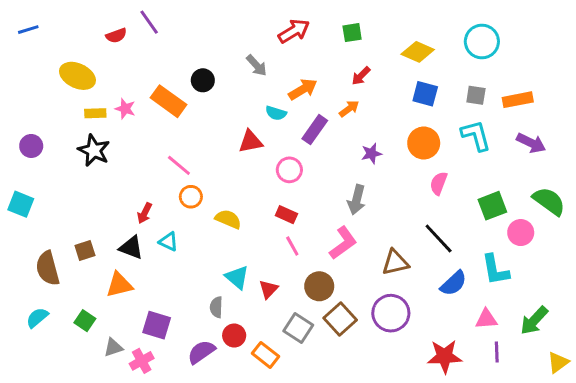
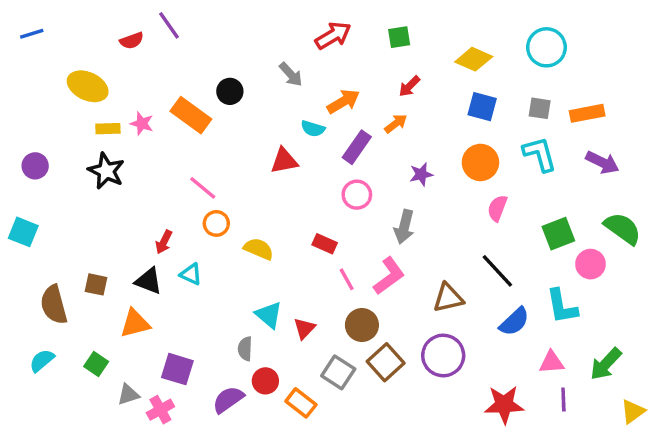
pink circle: (289, 170) -> (357, 195), moved
pink line: (292, 246) -> (347, 279), moved
brown square: (85, 250) -> (96, 284), turned 30

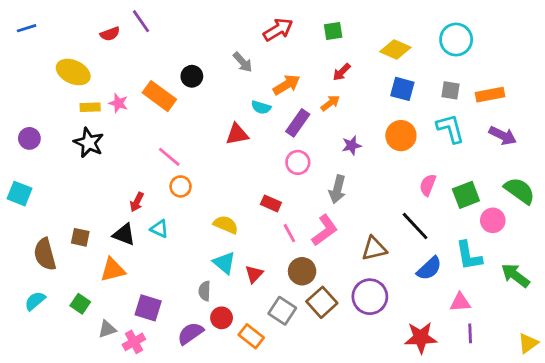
pink semicircle: (497, 208) -> (428, 185), moved
yellow semicircle: (259, 249) -> (226, 225), moved
green arrow: (606, 364) -> (515, 275), moved, turned 84

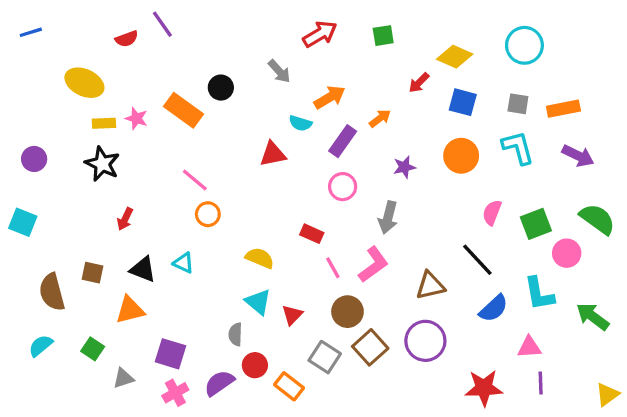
red arrow: (342, 72) -> (419, 83), moved
red arrow: (137, 202) -> (125, 219), moved
pink cross: (134, 342) -> (175, 393), moved

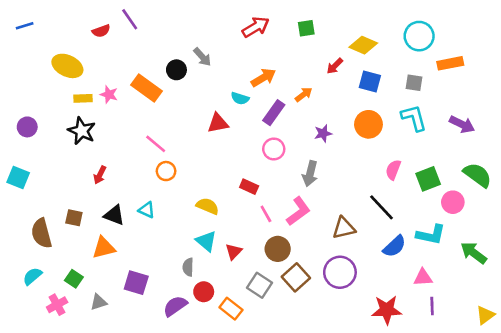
gray arrow: (279, 71) -> (202, 57), moved
orange rectangle: (563, 109) -> (450, 63), moved
cyan L-shape: (539, 294) -> (431, 235), turned -68
pink cross: (175, 393) -> (57, 305), moved

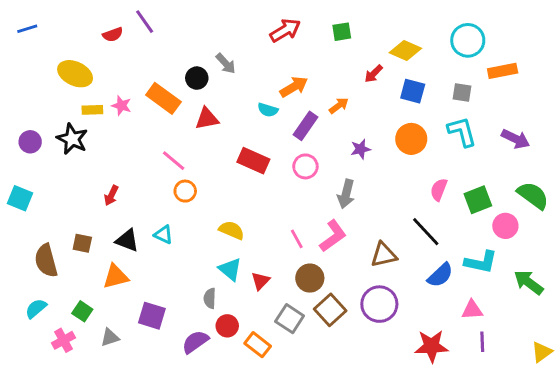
red triangle: (218, 123) -> (207, 119), moved
black star: (82, 131) -> (72, 139), moved
red rectangle: (249, 187) -> (253, 161), moved, size x1.5

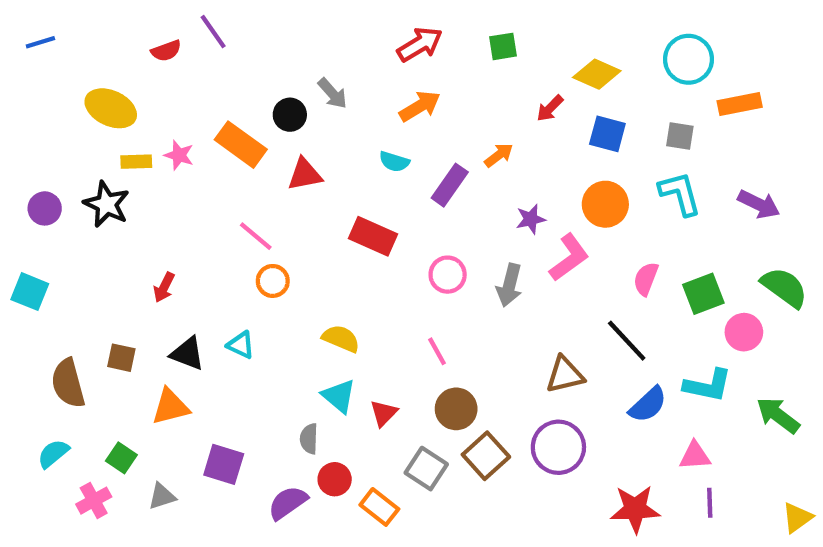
orange arrow: (294, 87) -> (420, 106), moved
pink circle: (305, 166) -> (448, 275), moved
pink L-shape: (333, 236) -> (569, 258), moved

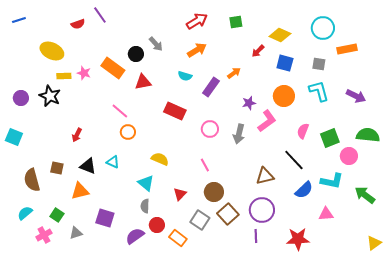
green semicircle: (784, 287) -> (368, 135), turned -30
cyan triangle: (339, 396) -> (146, 183), moved
purple line: (710, 503) -> (256, 236), moved

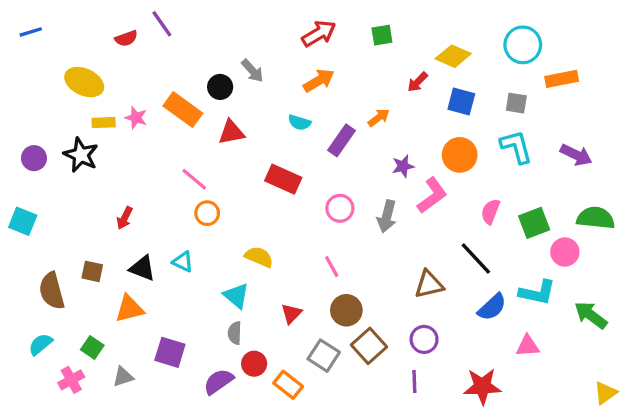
purple circle: (262, 210) -> (424, 339), size x0.7

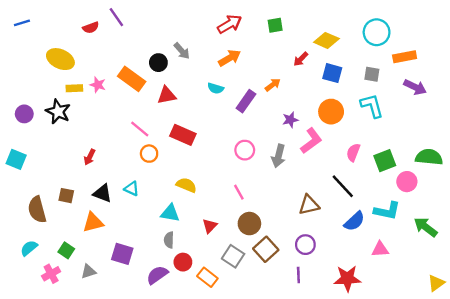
purple arrow: (576, 155) -> (415, 87), moved
red rectangle: (283, 179) -> (183, 135), moved
cyan triangle: (236, 296) -> (170, 213), turned -30

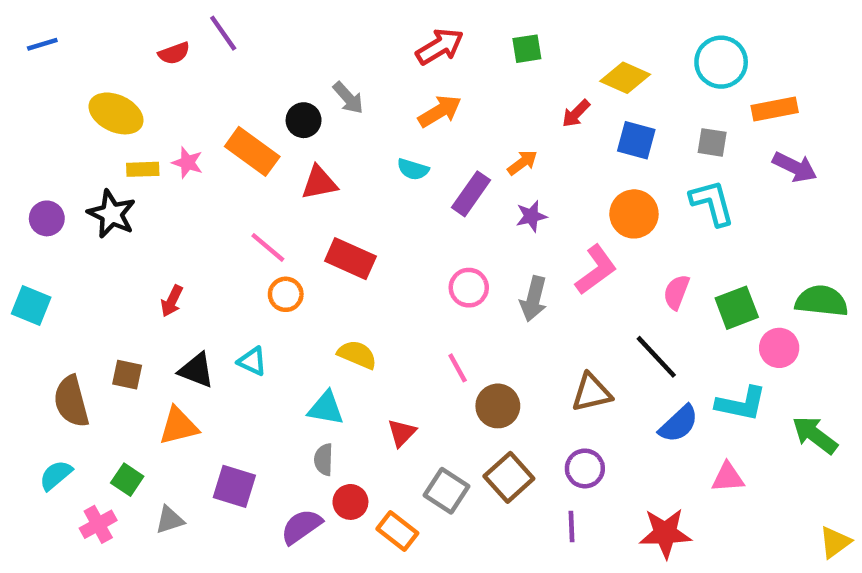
purple star: (290, 120) -> (531, 216), moved
brown circle: (249, 224) -> (498, 406), moved

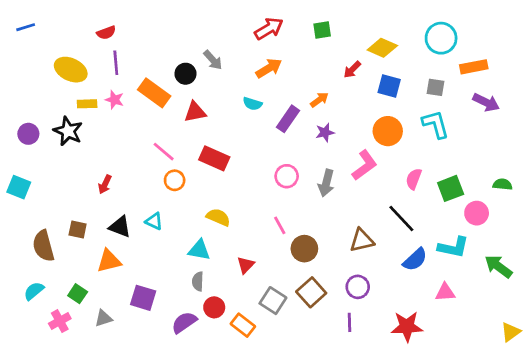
purple line: (223, 33) -> (116, 63), moved, turned 30
green semicircle: (822, 301) -> (503, 184), size x0.6

